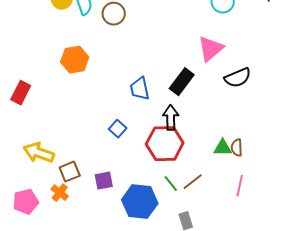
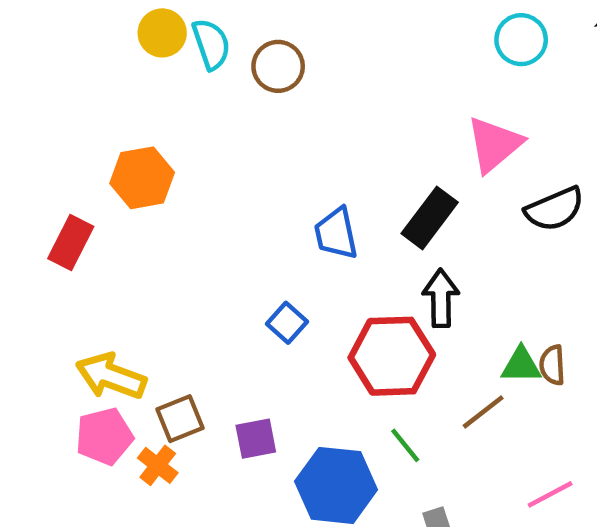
orange hexagon: (75, 60) -> (142, 178), moved
black arrow: (171, 118) -> (441, 298), moved
brown line: (193, 182) -> (483, 412), moved
pink line: (240, 186) -> (550, 494), moved, turned 50
pink pentagon: (26, 202) -> (104, 436), moved

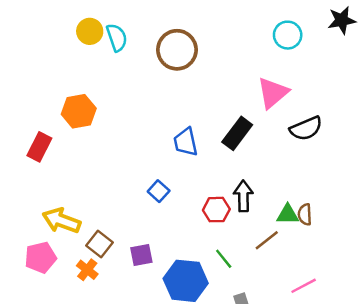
brown circle: (278, 66) -> (177, 50), moved, size x1.4
black arrow: (441, 298) -> (243, 196), moved
red hexagon: (392, 356) -> (216, 210), size x0.6
brown square: (180, 419) -> (100, 244), turned -30
pink pentagon: (104, 436) -> (41, 257), moved

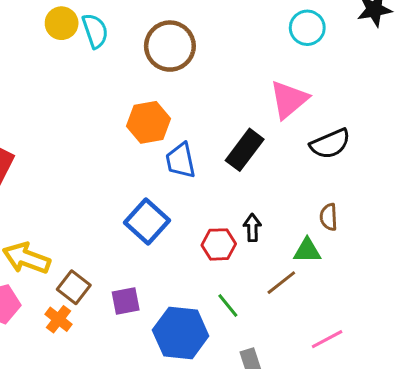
orange hexagon: (79, 111) -> (149, 122), moved
blue square: (159, 191) -> (147, 222), size x1.6
black arrow: (243, 196) -> (252, 228), size x0.7
brown semicircle: (305, 214) -> (329, 217), moved

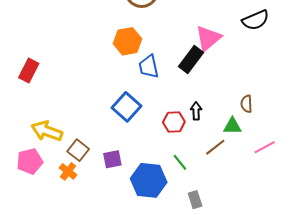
pink triangle: (289, 99) -> (208, 38), moved
black semicircle: (330, 144) -> (256, 20), moved
pink line: (327, 339) -> (265, 147), moved

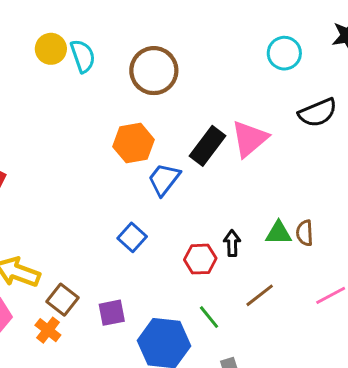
black rectangle: (191, 59) -> (207, 146), moved
blue trapezoid: (149, 67) -> (164, 179), turned 50
blue square: (127, 107) -> (132, 237), size x0.7
green triangle: (232, 126) -> (279, 233), moved

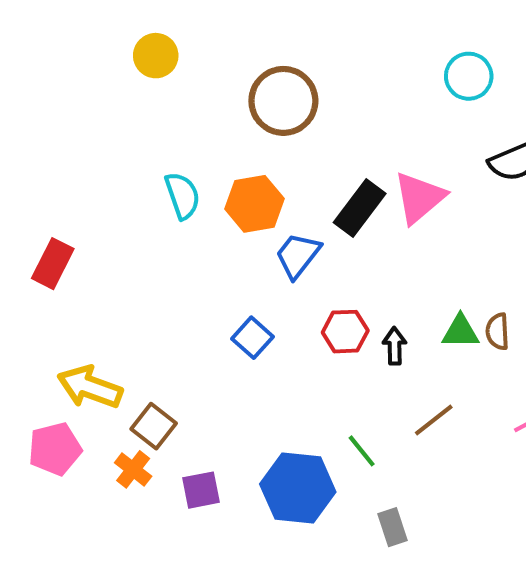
yellow circle: (51, 49) -> (156, 56), moved
cyan semicircle: (83, 56) -> (182, 196), moved
red hexagon: (200, 259) -> (345, 332), moved
purple square: (112, 313) -> (201, 490), moved

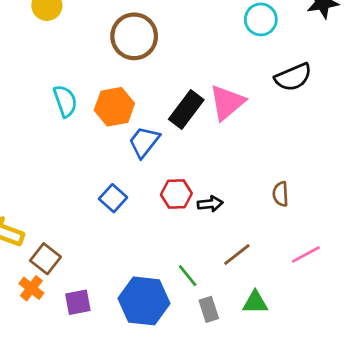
green triangle: (460, 332) -> (255, 302), moved
black arrow: (395, 346) -> (210, 204), turned 85
gray rectangle: (393, 527) -> (209, 309), moved

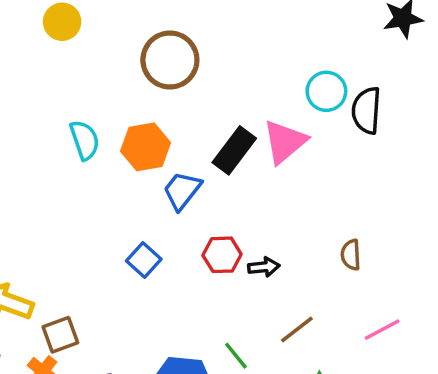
cyan circle: (261, 19) -> (326, 91), moved
black semicircle: (293, 77) -> (366, 110), turned 117
brown square: (45, 259) -> (60, 335), turned 32

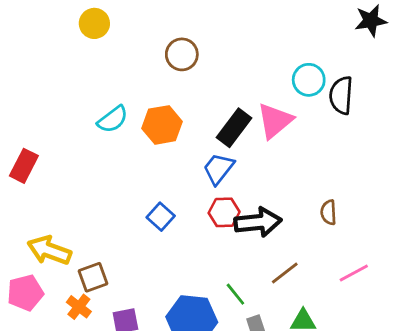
brown circle: (170, 60) -> (182, 54), size x0.7
cyan semicircle: (85, 140) -> (113, 119), turned 72
blue trapezoid: (182, 190) -> (218, 169), moved
black arrow: (264, 267) -> (258, 222), size x1.8

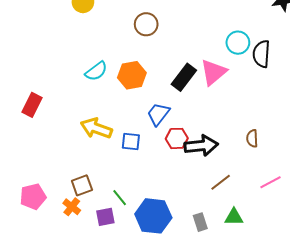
blue trapezoid: (218, 169) -> (158, 114), moved
blue square: (161, 217) -> (131, 142), turned -36
yellow arrow: (49, 250) -> (96, 128), moved
green line: (235, 294) -> (120, 198), moved

